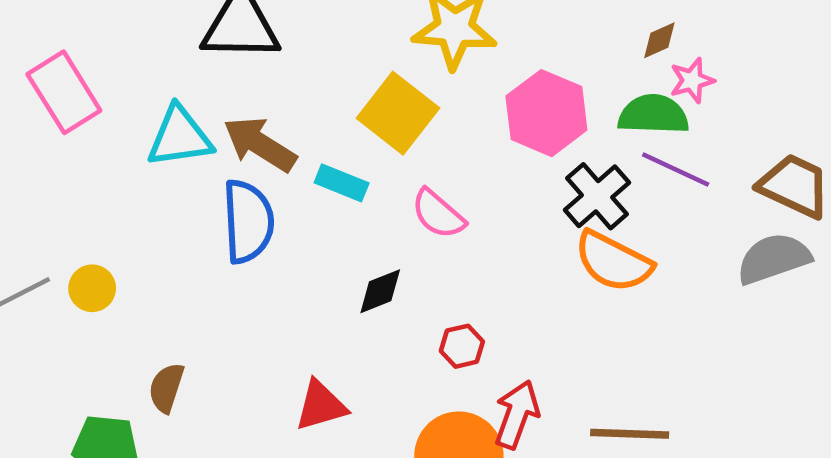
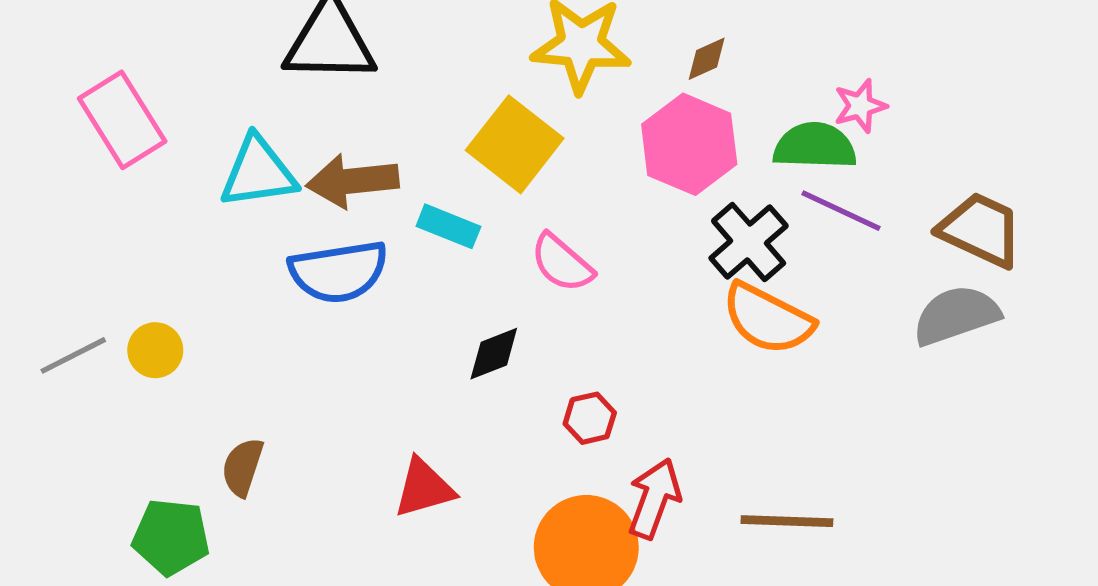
brown diamond: (659, 40) -> (707, 59), moved
brown arrow: (260, 144) -> (352, 181), turned -38
blue semicircle: (248, 221) -> (338, 272), turned 84

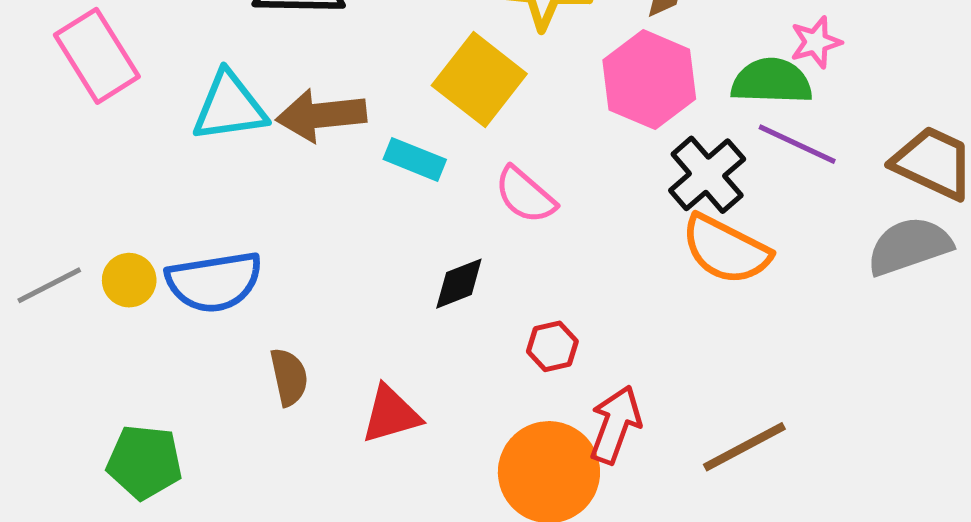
blue semicircle: (338, 272) -> (214, 282), moved
brown semicircle: (243, 467) -> (289, 377), moved, turned 150
brown line: (787, 521) -> (744, 447), turned -30

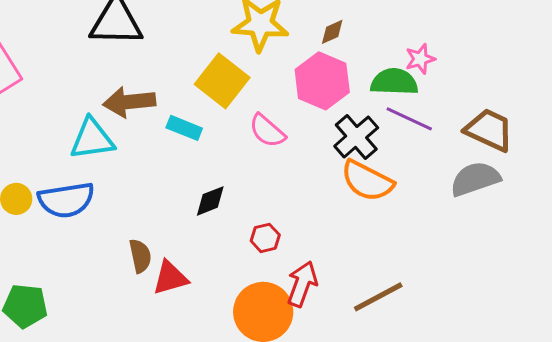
cyan triangle: (229, 107) -> (92, 139), moved
pink semicircle: (525, 195) -> (267, 131), moved
brown semicircle: (289, 377) -> (140, 256), moved

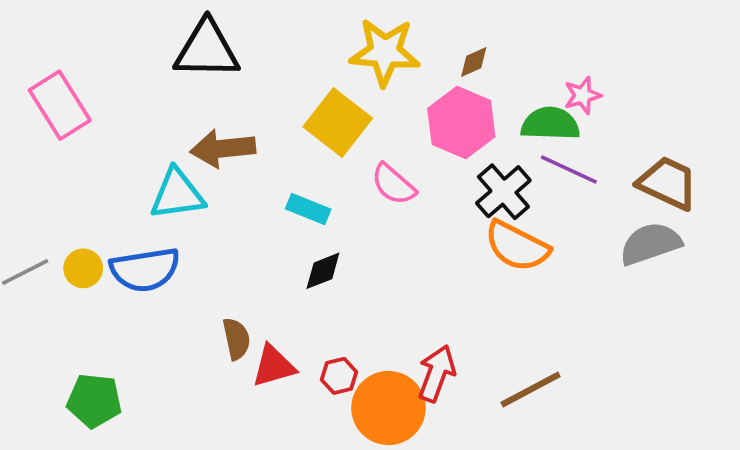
cyan rectangle: (184, 128) -> (308, 209), moved
red hexagon: (265, 238) -> (339, 376), moved

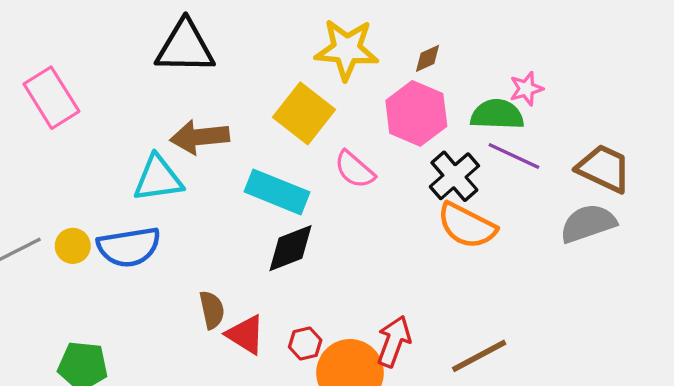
cyan rectangle: (308, 209) -> (277, 192), size x1.6
black diamond: (323, 271) -> (291, 248), size x1.4
red triangle: (274, 366) -> (246, 335), turned 48

